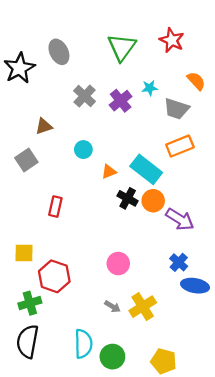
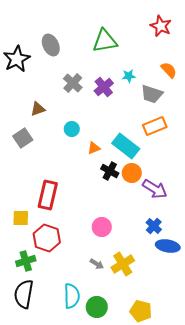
red star: (172, 40) -> (161, 26), moved
green triangle: (122, 47) -> (105, 41), turned 44
red rectangle: (55, 207) -> (48, 195), moved, size x1.6

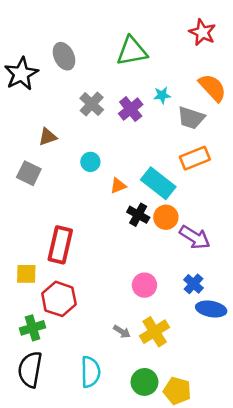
orange semicircle: (169, 70) -> (212, 88), size x1.4
gray square: (23, 138) -> (29, 173), turned -30
pink circle: (102, 227) -> (144, 285), moved
green circle: (97, 307) -> (144, 382), moved

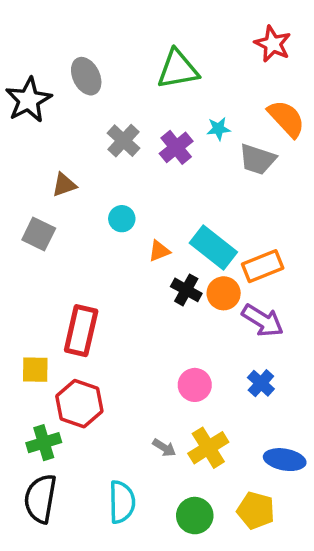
orange rectangle: (195, 158) -> (263, 266), moved
blue ellipse: (211, 309) -> (285, 460), moved
yellow pentagon: (177, 391) -> (256, 510), moved

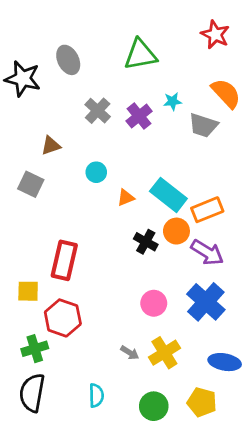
black star: (28, 100) -> (23, 79), turned -30
black cross: (186, 290) -> (146, 242), moved
blue cross: (261, 383) -> (206, 302), size x1.8
cyan semicircle: (122, 502) -> (96, 395), size x0.7

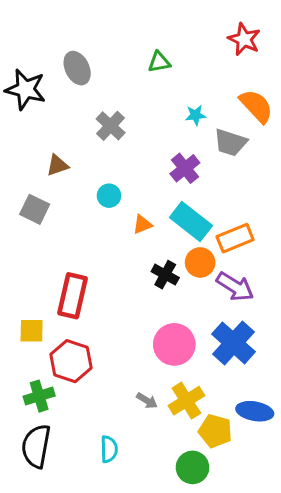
green triangle: (140, 55) -> (159, 62), size x0.6
purple cross: (139, 116) -> (185, 168), moved
pink circle: (154, 303) -> (174, 344), size x1.4
yellow pentagon: (202, 402) -> (215, 431), moved
green circle: (154, 406) -> (193, 467), moved

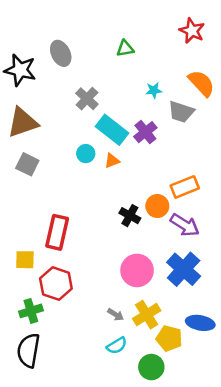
brown triangle: (57, 165) -> (23, 123), moved, size x1.8
cyan rectangle: (191, 221) -> (112, 130), moved
orange triangle: (142, 224) -> (112, 161), moved
cyan semicircle: (109, 449) -> (117, 346), moved, turned 60

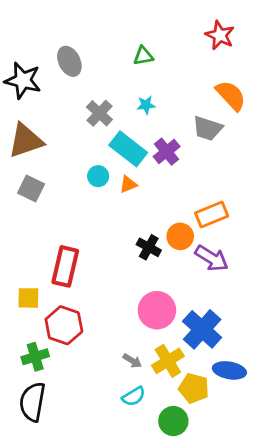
cyan star: (154, 90) -> (146, 105), moved
blue cross: (184, 269) -> (202, 329), moved

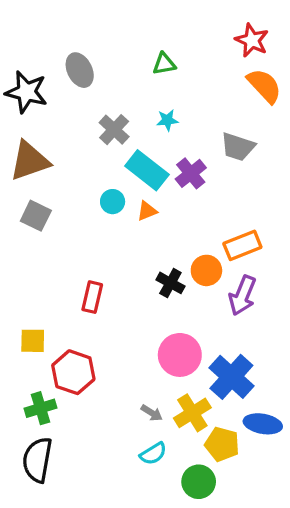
orange semicircle: (231, 95) -> (264, 86), moved
purple arrow: (212, 258) -> (242, 295), turned 80
red rectangle: (65, 266) -> (92, 297), moved, size x0.7

